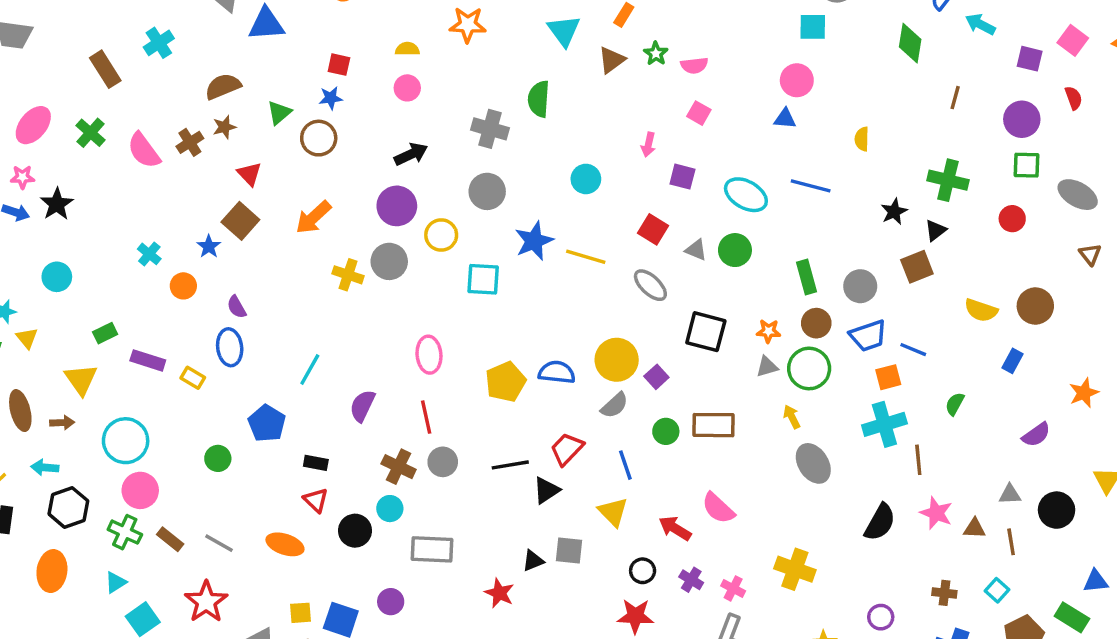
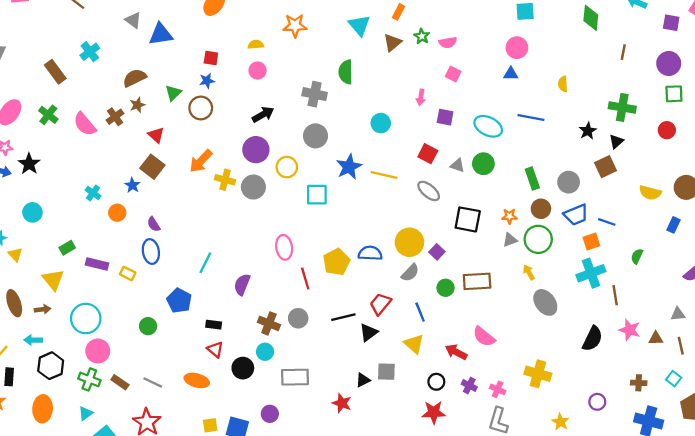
yellow cross: (348, 275) -> (225, 180), moved
red line: (426, 417) -> (305, 279), moved

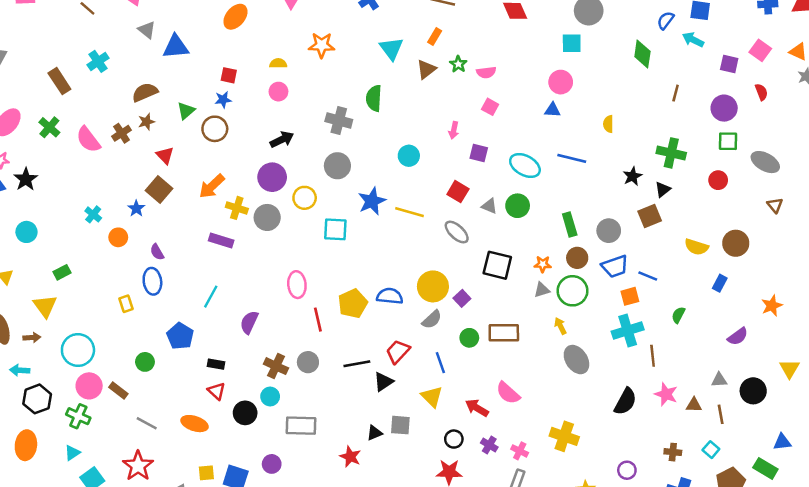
purple rectangle: (97, 264) -> (221, 241), moved
yellow rectangle: (128, 274) -> (126, 304), turned 42
brown rectangle: (120, 382) -> (118, 391), moved

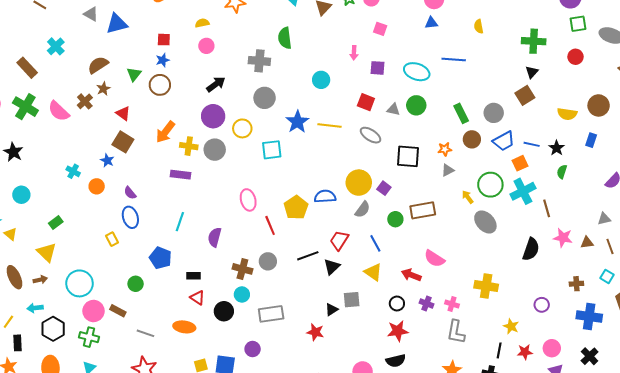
green cross: (49, 127) -> (25, 107), size x1.4
black star: (632, 176) -> (557, 148), moved
green circle: (572, 291) -> (490, 185), moved

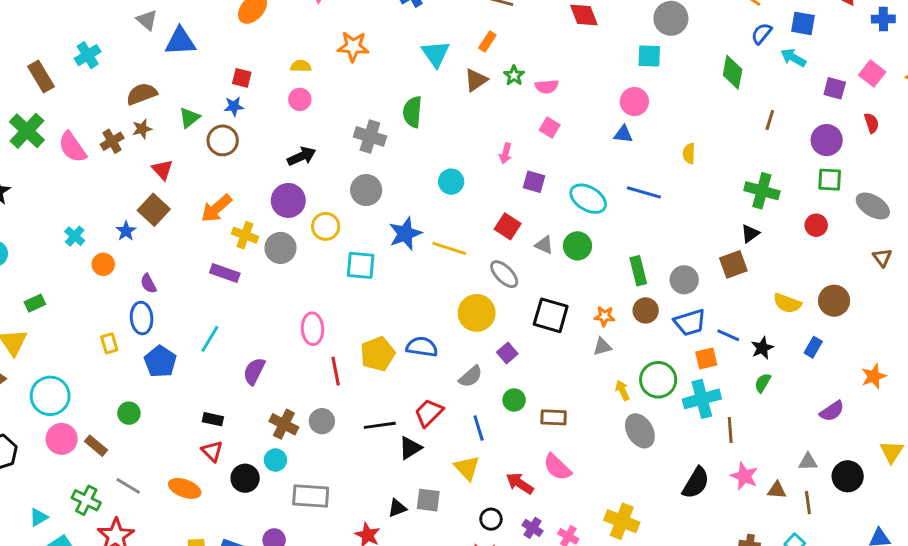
yellow circle: (359, 183) -> (477, 313), moved
brown rectangle: (423, 210) -> (554, 417), moved, size x0.7
blue pentagon: (160, 258) -> (160, 362), moved
green cross: (89, 337) -> (86, 500), moved

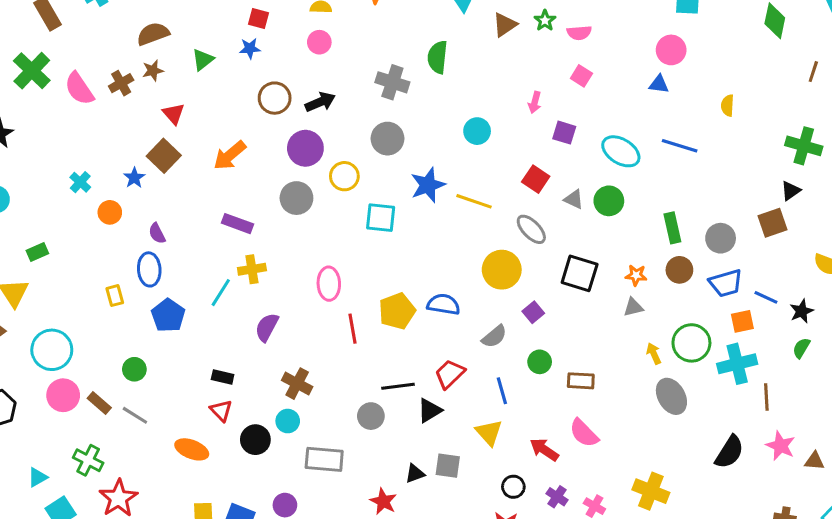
brown circle: (223, 140) -> (275, 98), moved
yellow cross: (245, 235) -> (252, 269), moved, turned -30
gray circle: (322, 421) -> (371, 416), moved
gray line: (128, 486) -> (135, 415), moved

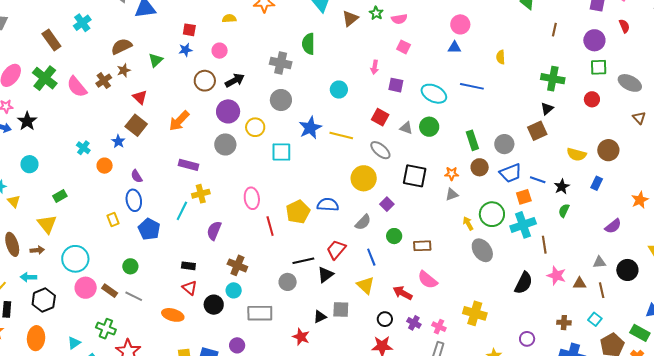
pink circle: (319, 42) -> (220, 51), moved

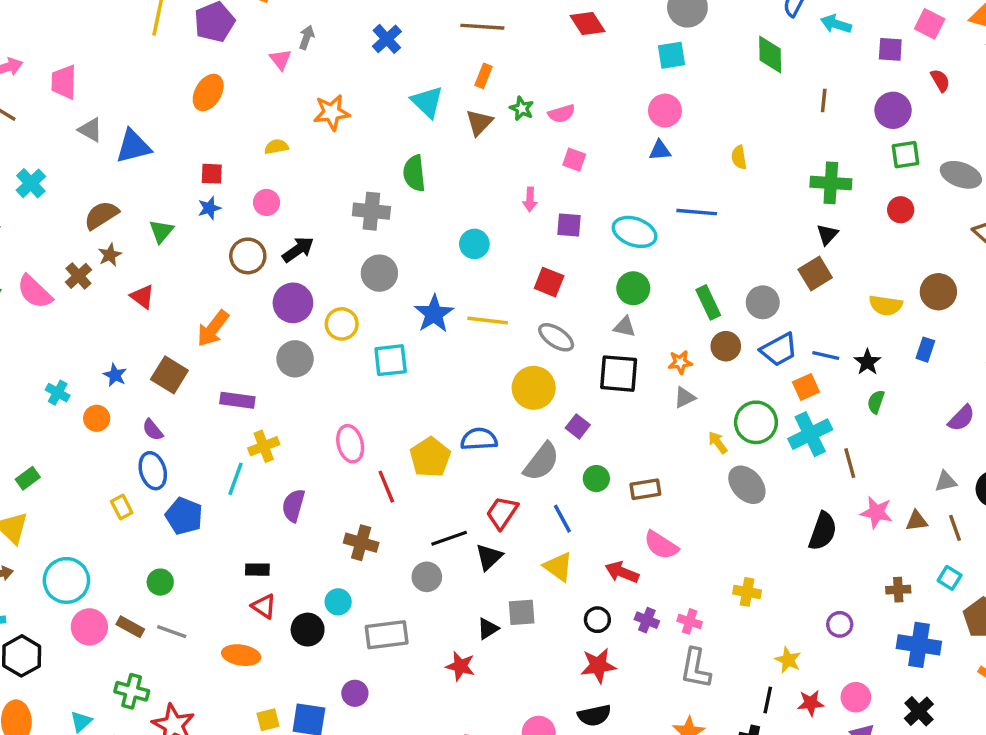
brown square: (136, 125) -> (169, 375), moved
gray triangle: (406, 128) -> (625, 327), moved
gray semicircle: (363, 222) -> (541, 462), size x1.4
brown cross: (237, 265) -> (361, 543), moved
yellow cross: (475, 313) -> (747, 592), size x0.7

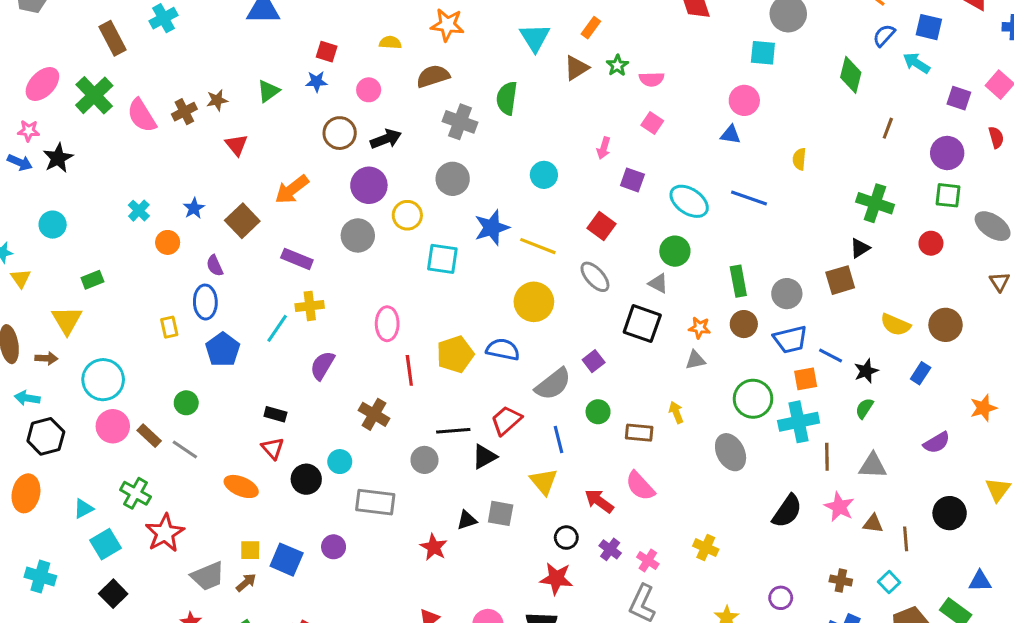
brown semicircle: (101, 215) -> (433, 76), moved
yellow circle: (534, 388) -> (534, 302), moved
yellow arrow: (718, 443) -> (676, 412), moved
gray triangle: (946, 481) -> (873, 466), moved, size x1.4

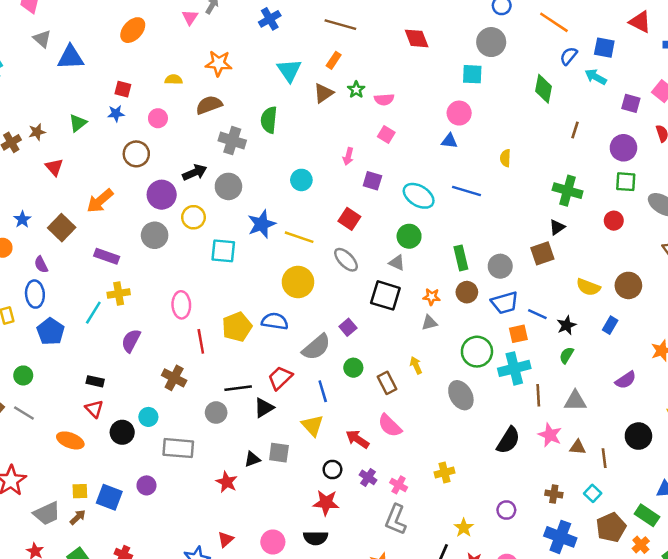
black arrow: (386, 139) -> (195, 172), moved
brown rectangle: (639, 433) -> (387, 383), turned 60
yellow cross: (706, 548) -> (445, 472), turned -36

